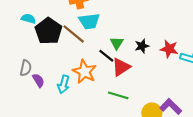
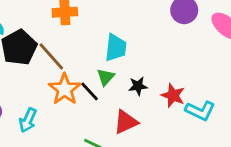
cyan trapezoid: (89, 21) -> (116, 48), moved, turned -85
red triangle: (121, 67) -> (126, 122), moved
orange star: (84, 72) -> (65, 89), moved

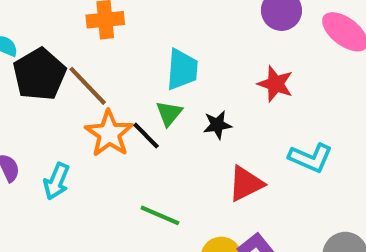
red star: (173, 95) -> (275, 84), moved
red triangle: (126, 122) -> (246, 184), moved

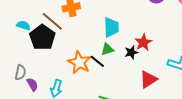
red star: (275, 84) -> (143, 42), moved, turned 30
brown line: (88, 86) -> (52, 21), moved
green triangle: (169, 113) -> (107, 49), turned 40

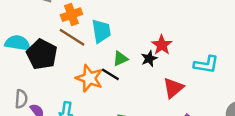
brown line: (52, 21) -> (72, 37), moved
cyan semicircle: (23, 25) -> (18, 43), size x1.5
cyan trapezoid: (111, 27) -> (101, 31), moved

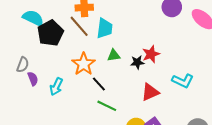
black line: (110, 74) -> (99, 84), moved

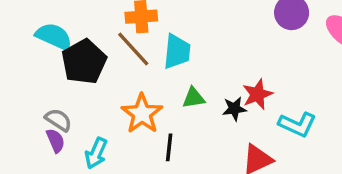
gray semicircle: (23, 65) -> (58, 120), moved, turned -77
cyan L-shape: (183, 81) -> (297, 124), moved
black line: (99, 84) -> (169, 147), turned 49

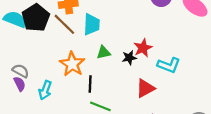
black pentagon: (84, 62) -> (36, 18), moved

